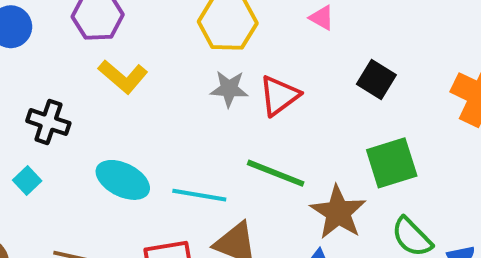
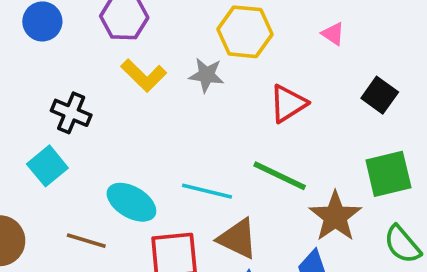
gray star: (229, 89) -> (206, 75), moved
cyan square: (27, 180) -> (47, 166), size x1.5
cyan ellipse: (123, 180) -> (131, 202), moved

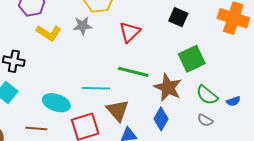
brown triangle: (238, 239) -> (118, 110), turned 35

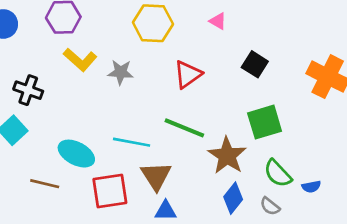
gray star: (83, 26) -> (121, 72), moved
blue diamond: (161, 119) -> (233, 198), moved

